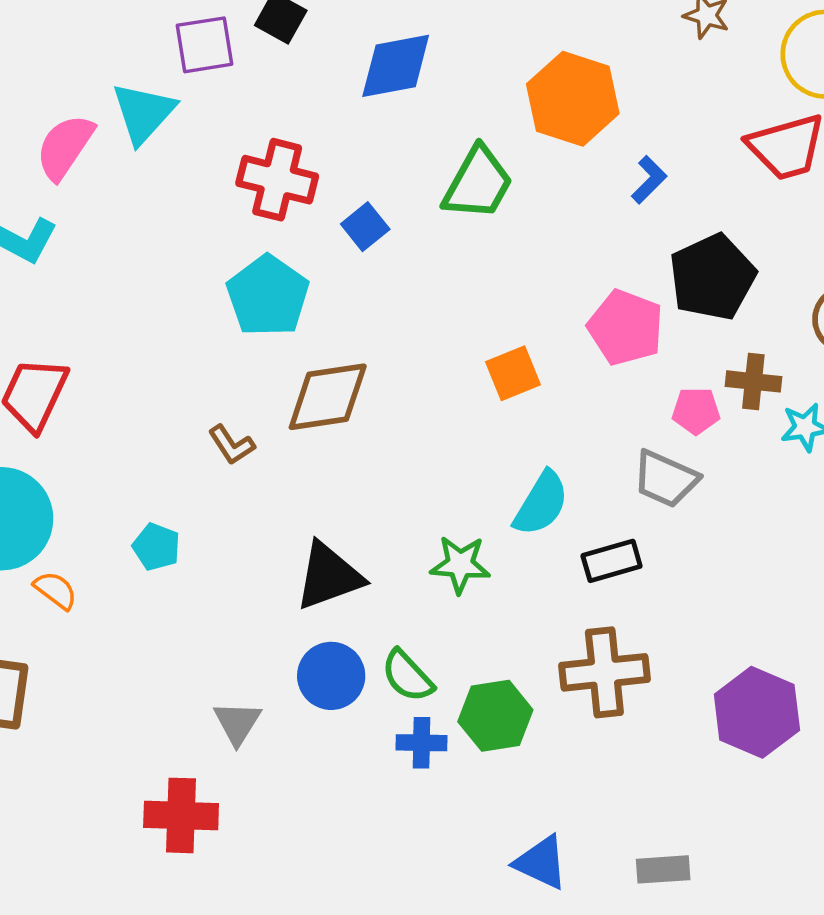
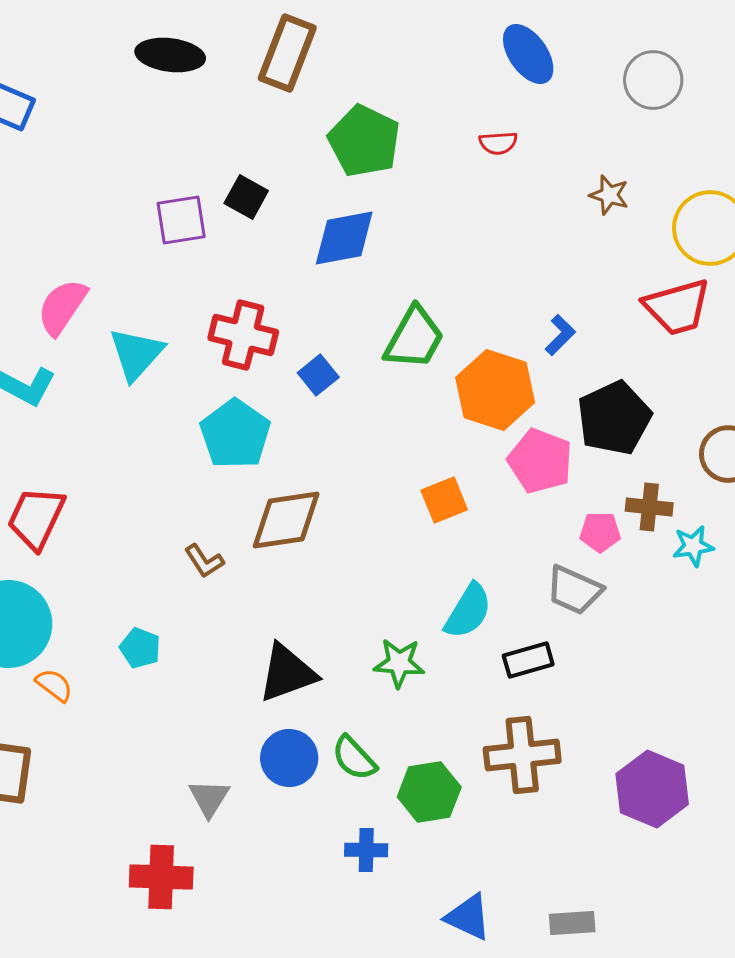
orange hexagon: (573, 99) -> (495, 390), moved
cyan triangle: (143, 113) -> (136, 354), moved
blue cross: (421, 743) -> (366, 850), moved

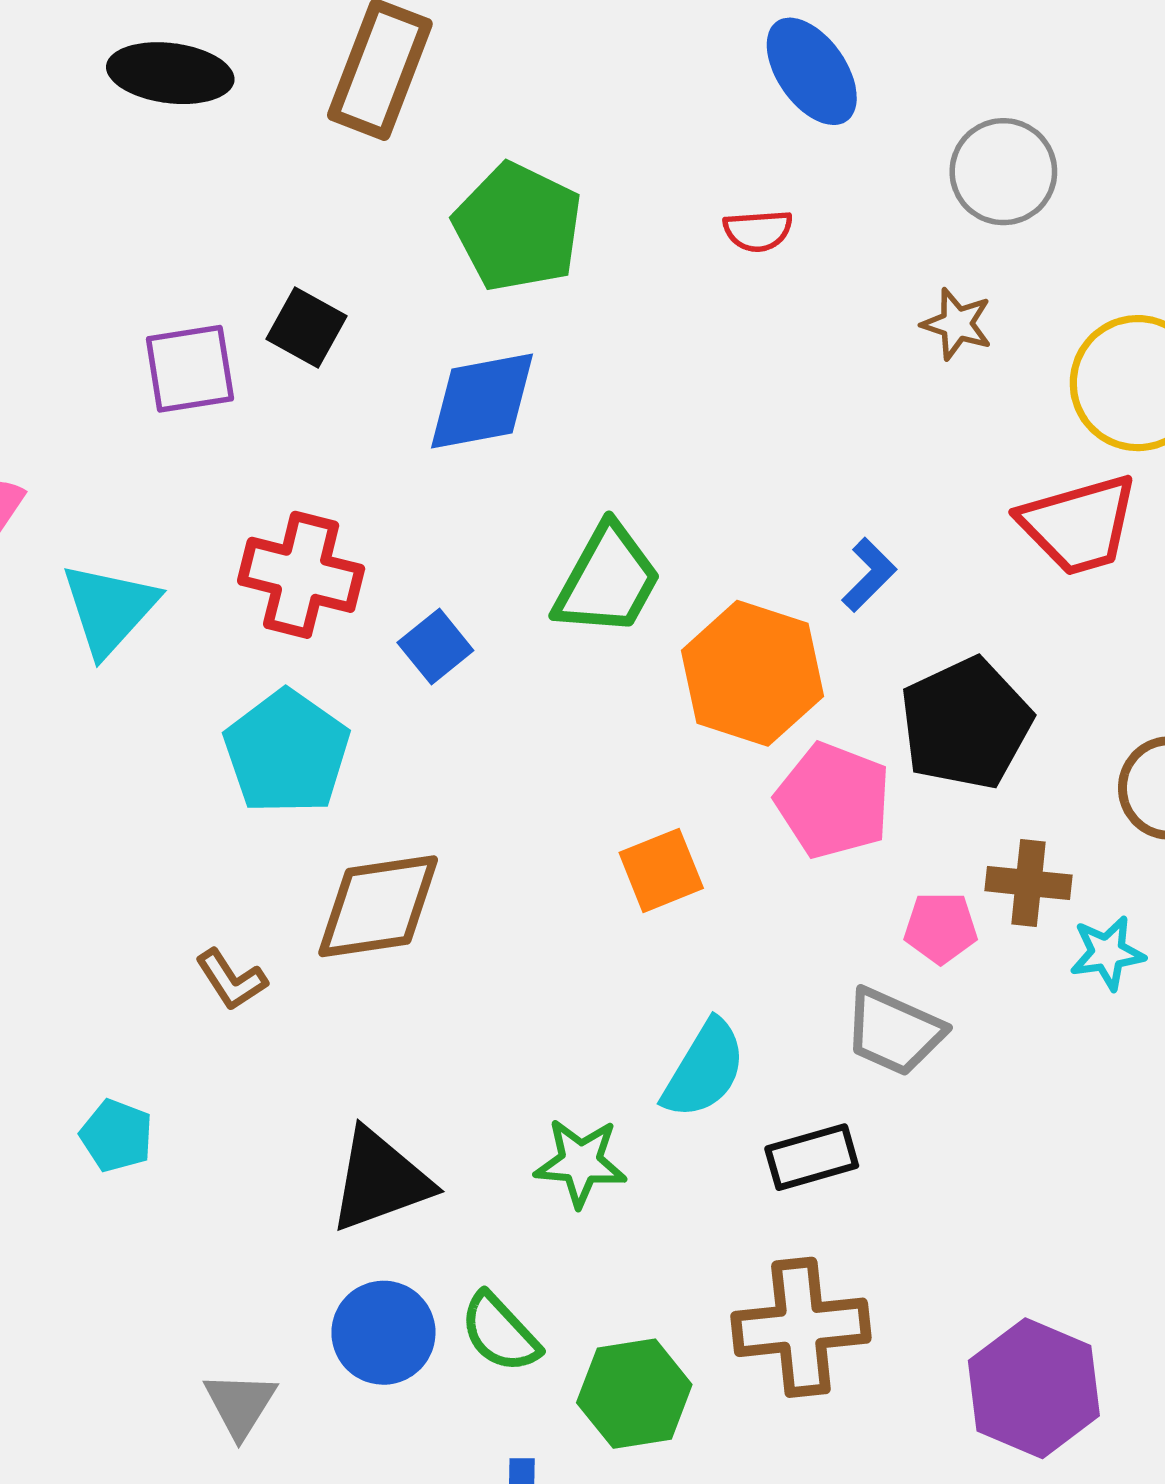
gray circle: (653, 80) -> (1003, 172), moved

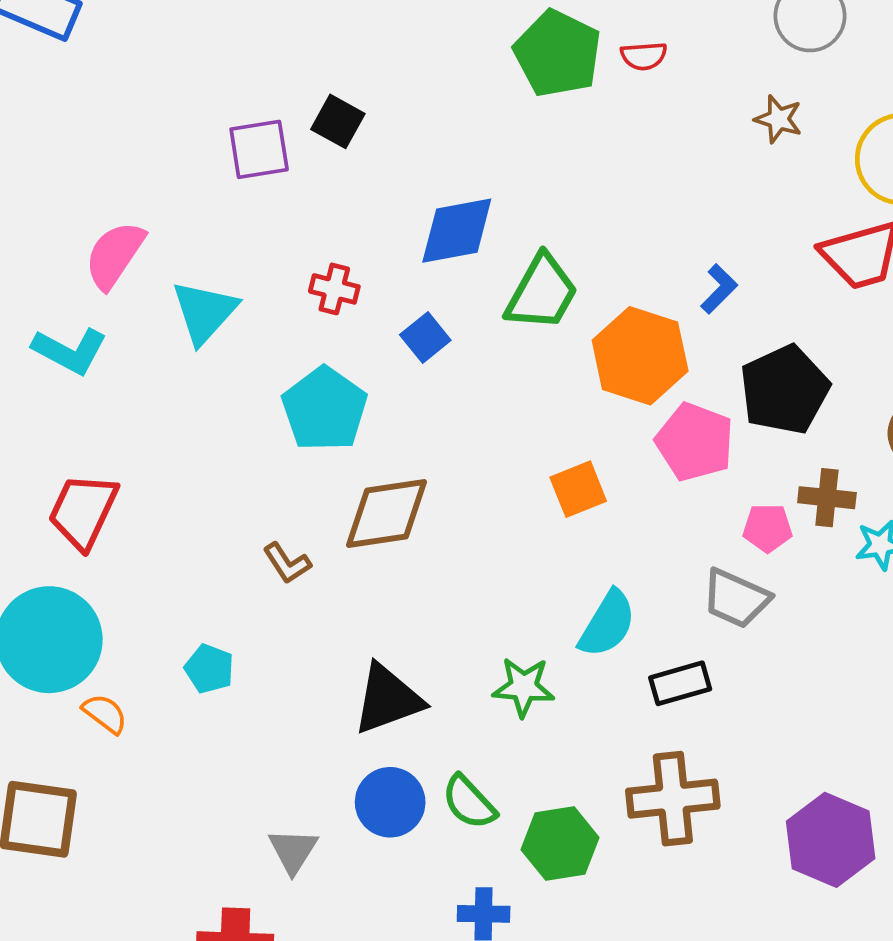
green pentagon: (518, 227) -> (558, 54), moved
blue diamond: (482, 401) -> (457, 231), moved
red cross: (301, 575) -> (334, 289), size x0.6

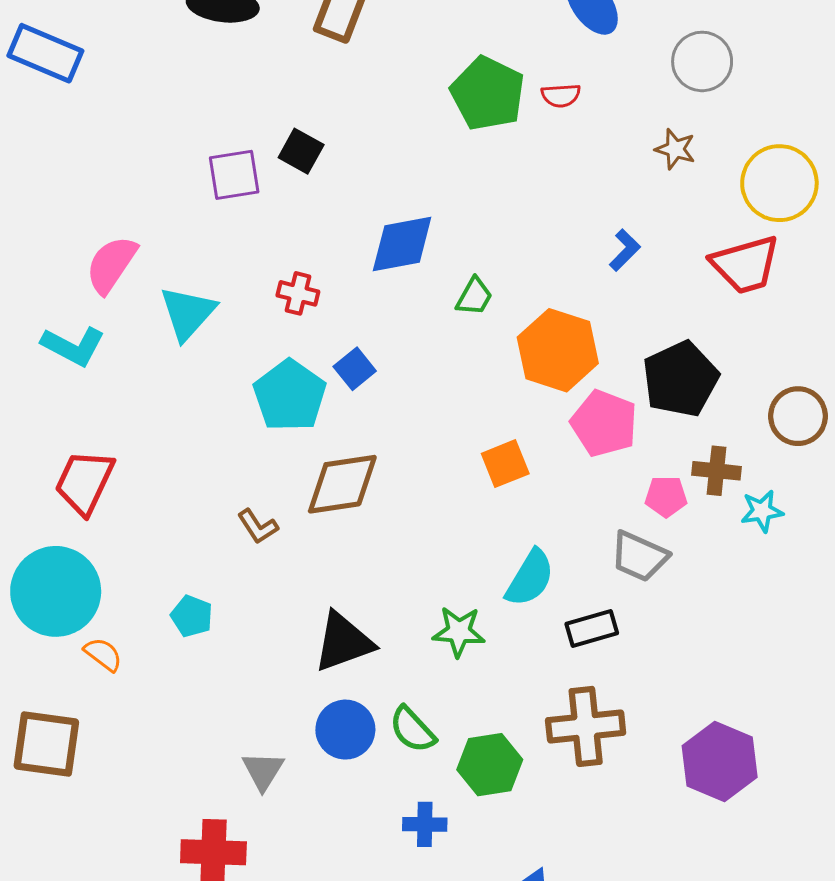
blue L-shape: (719, 289) -> (625, 250), moved
green trapezoid: (542, 293) -> (474, 297), size x0.6
blue square: (425, 337) -> (355, 369), moved

